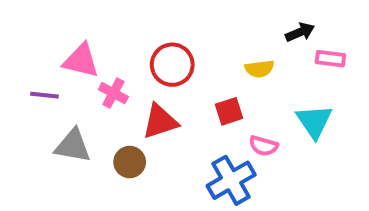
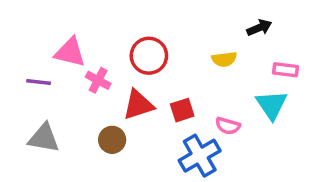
pink rectangle: (330, 59) -> (286, 70), moved
red square: (229, 111) -> (182, 110), moved
gray triangle: (73, 146) -> (44, 138), moved

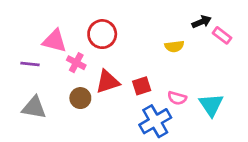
red circle: (149, 56) -> (102, 34), moved
pink rectangle: (286, 70) -> (222, 35), moved, turned 30
cyan triangle: (272, 105) -> (211, 105), moved
brown circle: (112, 140) -> (80, 98), moved

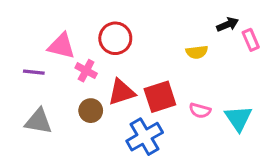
pink rectangle: (222, 35) -> (251, 40), turned 30
red square: (142, 86) -> (160, 97), size x1.5
blue cross: (155, 121) -> (145, 137), moved

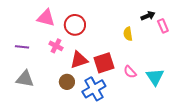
pink triangle: (61, 46) -> (46, 18), moved
yellow semicircle: (197, 52) -> (128, 34), turned 88
brown circle: (91, 111) -> (67, 82), moved
pink semicircle: (200, 111) -> (130, 72), turned 32

